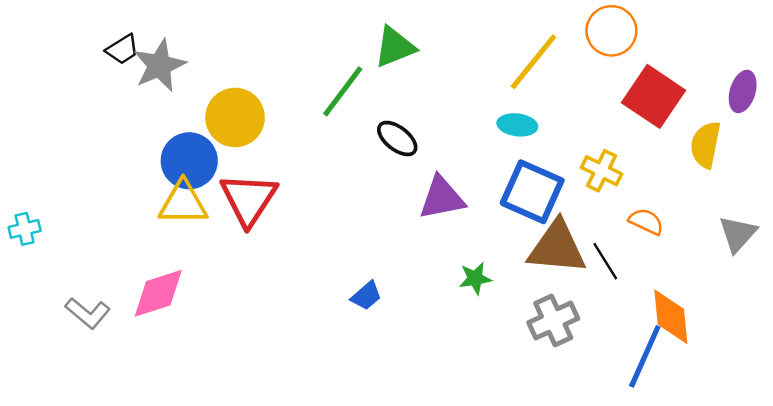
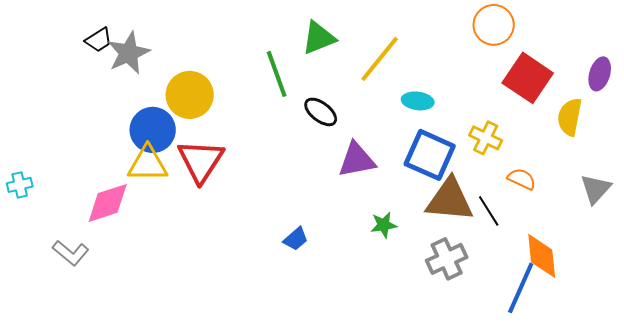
yellow line: (533, 62) -> (380, 59), moved
green line: (343, 91) -> (277, 74), turned -57
pink diamond: (158, 293) -> (108, 203), moved

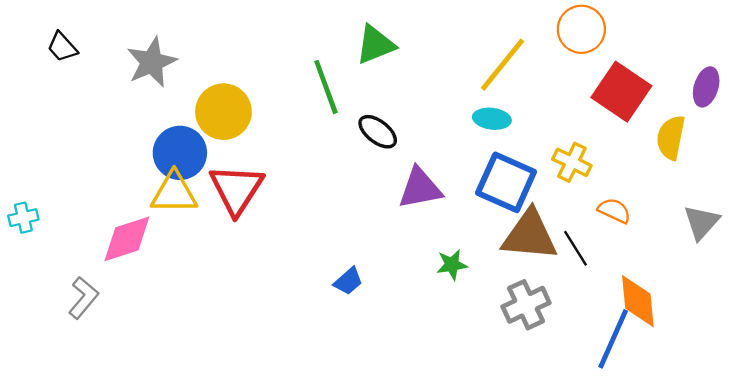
black trapezoid: (99, 40) -> (62, 47), moved, turned 80
yellow line: (380, 59) -> (502, 65), moved
gray L-shape: (71, 253) -> (83, 298), turned -90

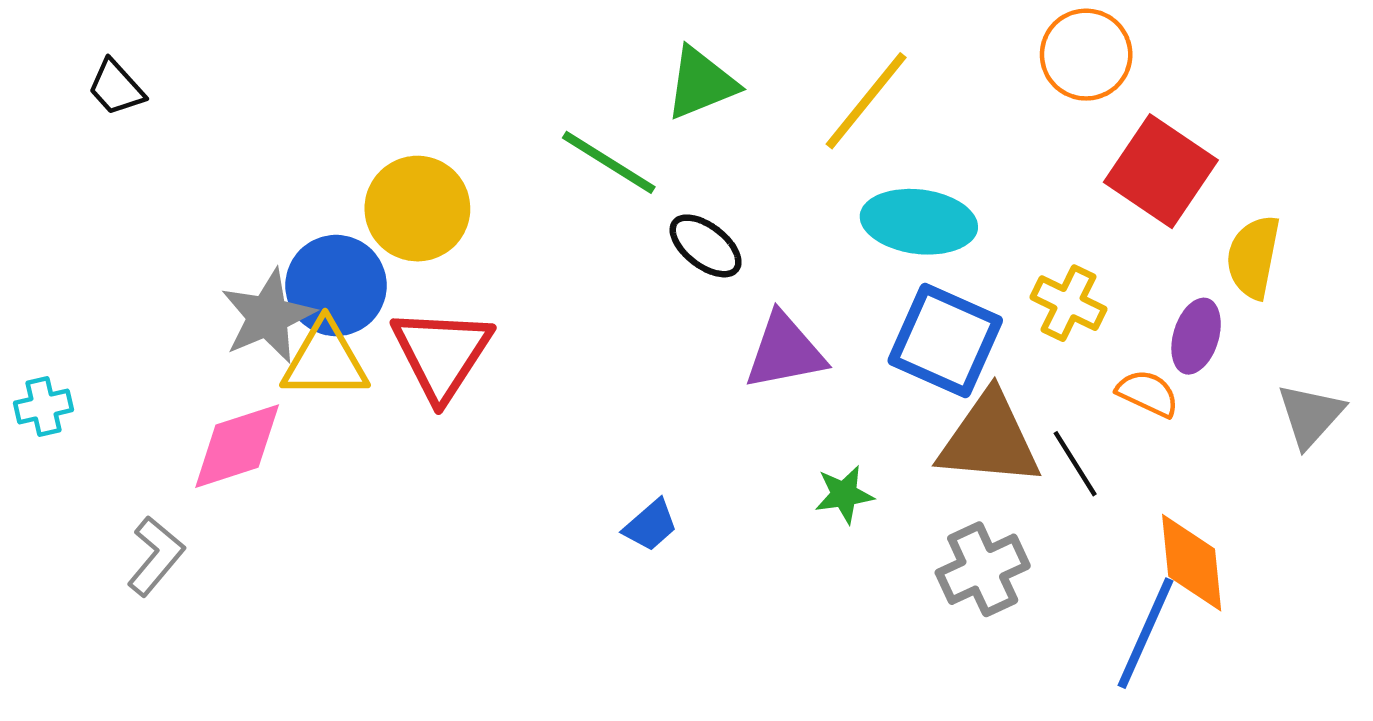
gray star: (152, 62) -> (268, 316), moved
yellow line: (502, 65) -> (866, 101), moved
green line: (326, 87) -> (609, 162), turned -38
purple ellipse: (706, 87) -> (1196, 336), moved
cyan ellipse: (492, 119) -> (919, 222), size x1.6

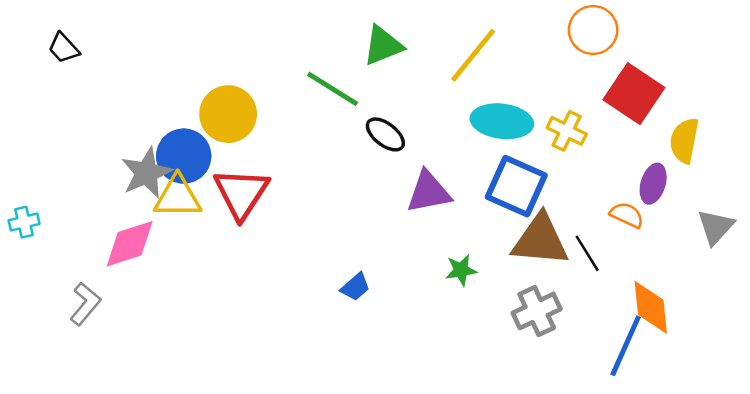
yellow cross: (1068, 303) -> (567, 131), moved

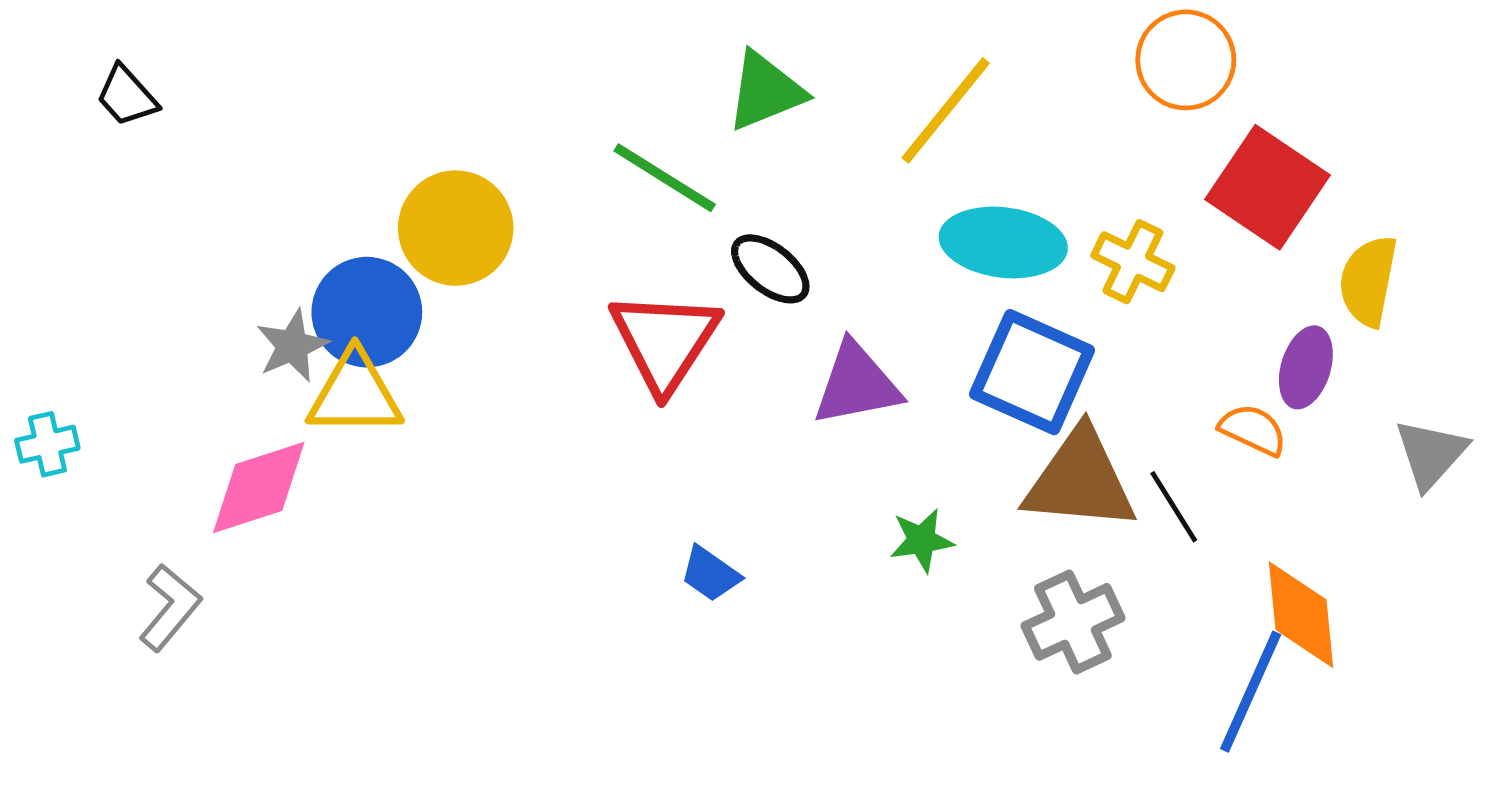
gray star: (146, 173) -> (292, 346), size x0.7
red triangle: (241, 193) -> (665, 341), moved
blue trapezoid: (355, 287) -> (710, 574), turned 76

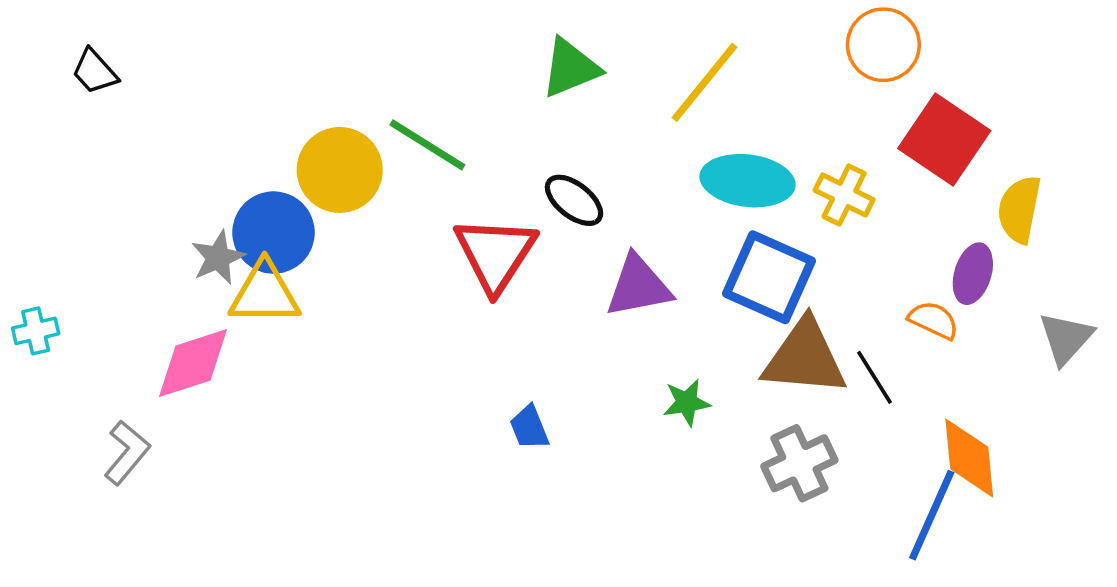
green line: (665, 178) -> (427, 145), moved
blue trapezoid: (710, 574) -> (529, 427), turned 33

